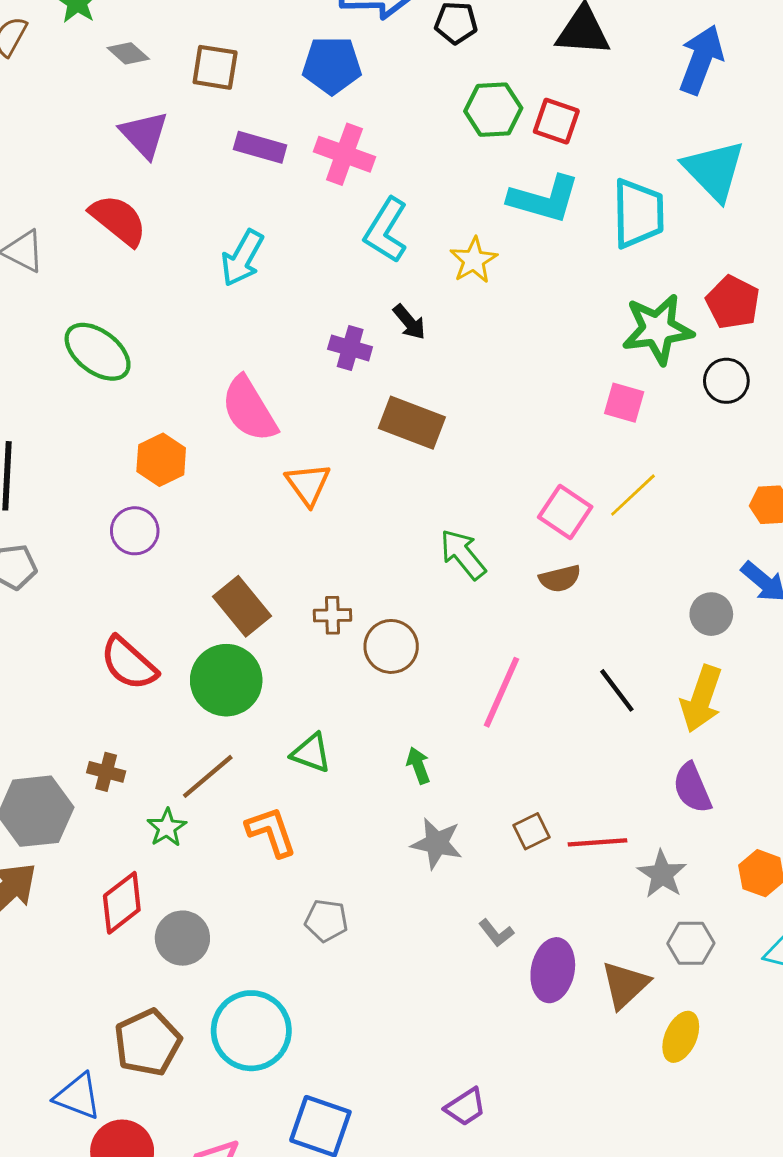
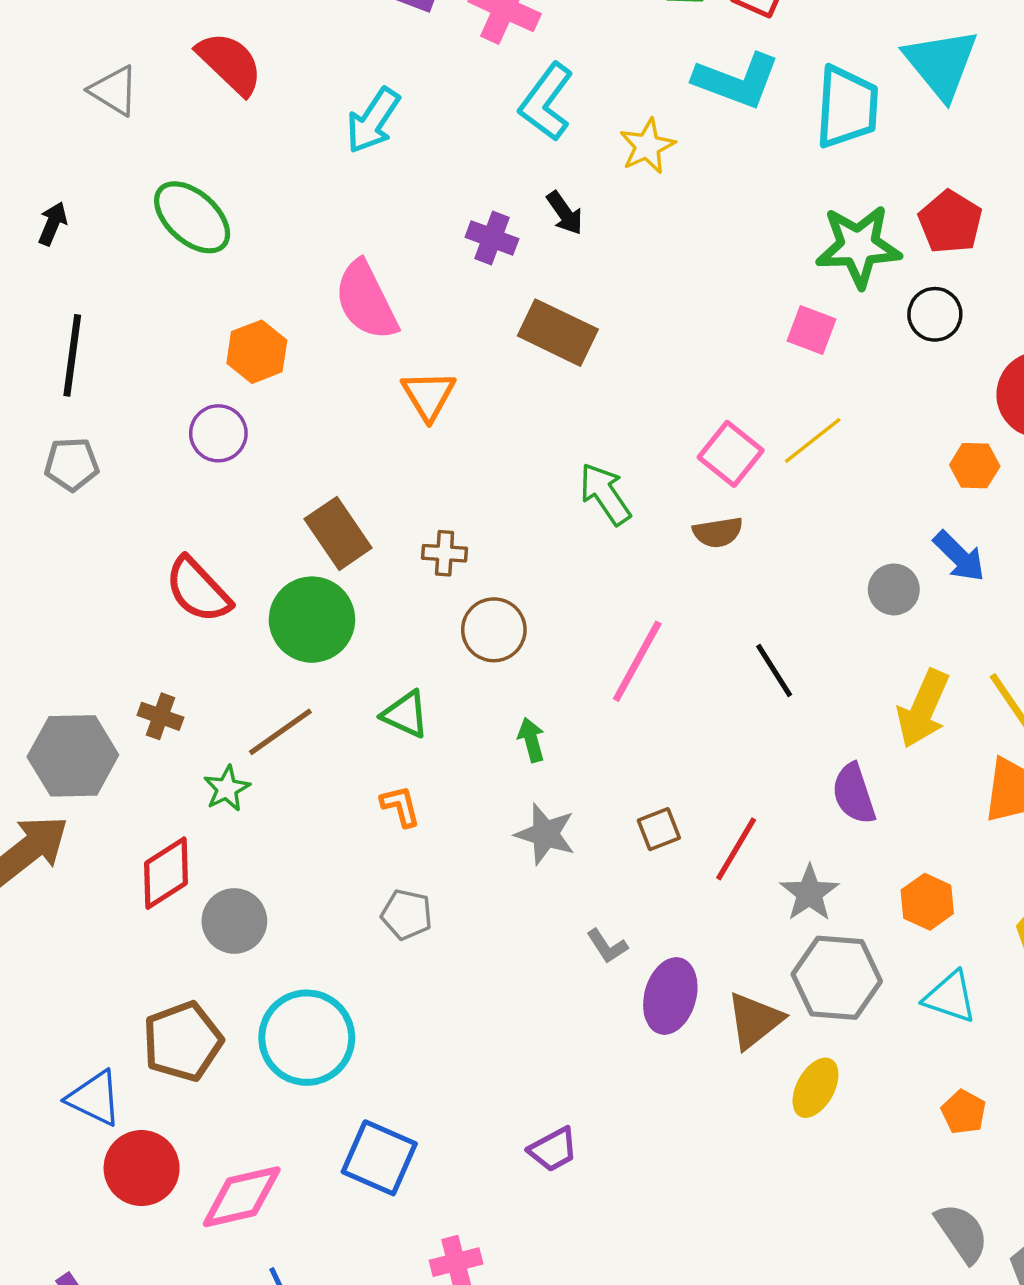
brown circle: (391, 646) -> (494, 630), moved
yellow arrow: (701, 699) -> (923, 709), moved
orange L-shape: (271, 832) -> (400, 806), moved, size x0.7
red line: (597, 842) -> (736, 849), turned -60
gray hexagon: (691, 943) -> (837, 978), size x1.6

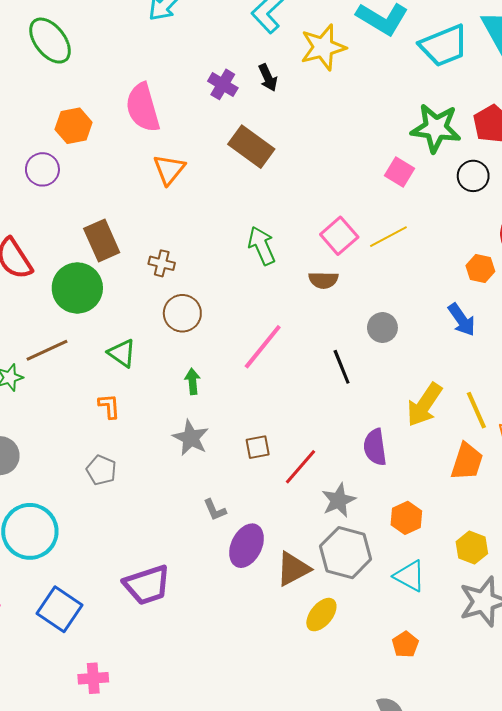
cyan trapezoid: (847, 107) -> (444, 46), turned 54
yellow star: (647, 146) -> (323, 47), size x1.4
gray circle: (894, 589) -> (382, 328), moved
purple trapezoid: (553, 1149) -> (147, 585), moved, size x1.6

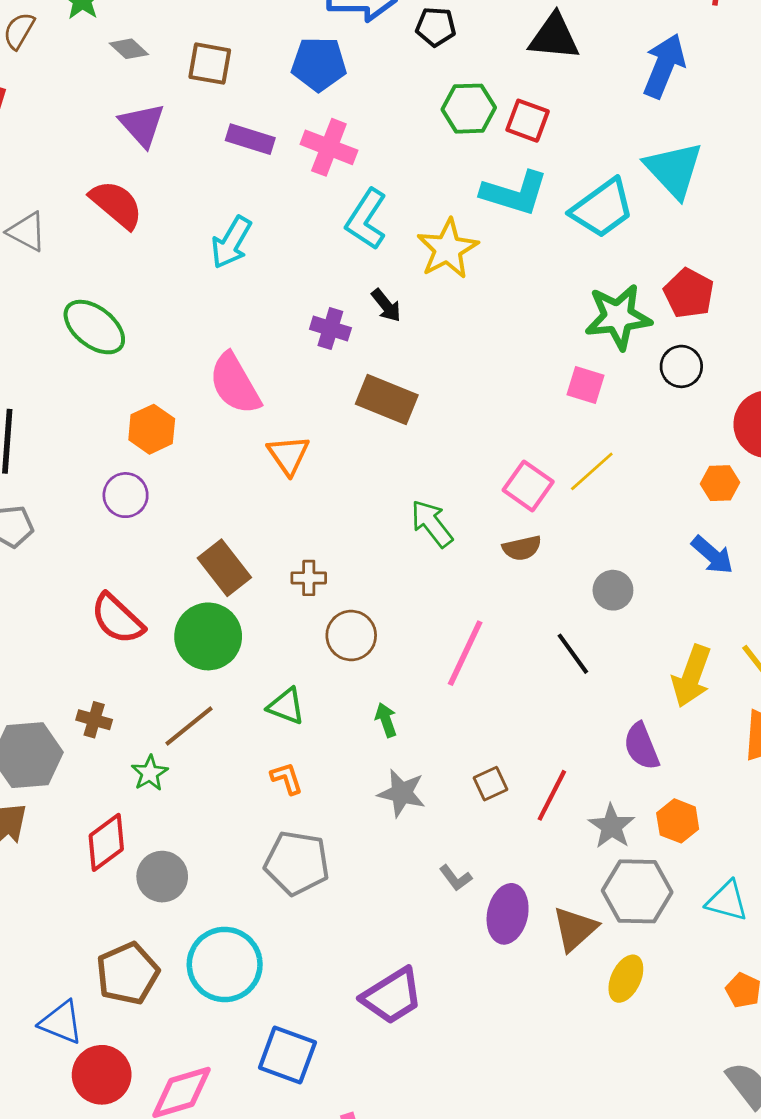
gray pentagon: (101, 470) -> (297, 863), size x1.6
orange hexagon: (406, 518) -> (678, 821), moved

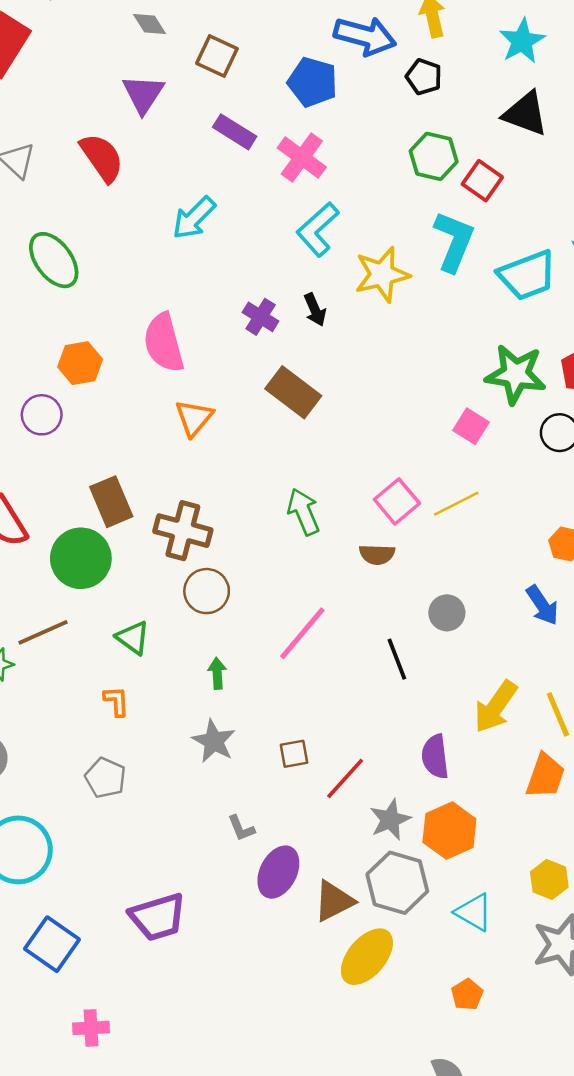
cyan L-shape: (514, 193) -> (454, 241), turned -100
brown cross: (309, 578) -> (183, 531), size x1.8
orange hexagon: (678, 821) -> (449, 831), size x1.4
gray pentagon: (297, 863) -> (105, 778), size x0.7
yellow ellipse: (626, 979) -> (367, 957), size x1.4

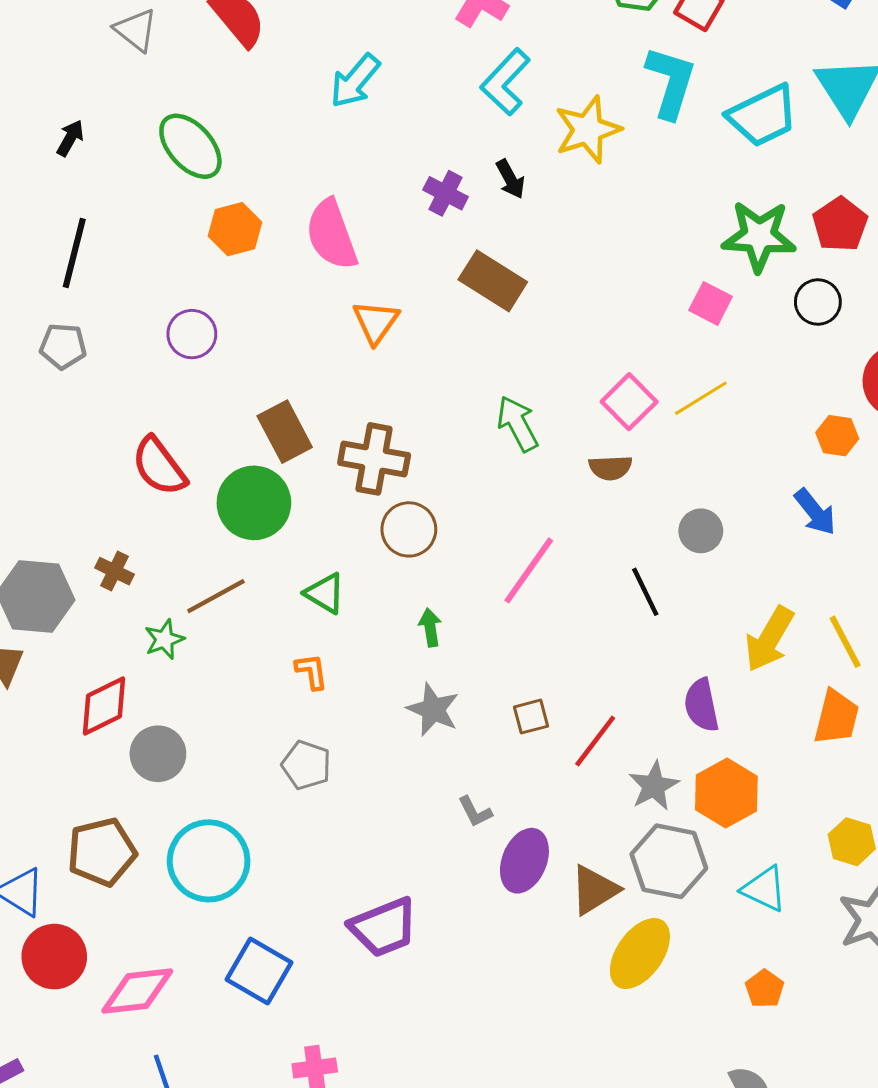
orange hexagon: (80, 363) -> (235, 229), moved

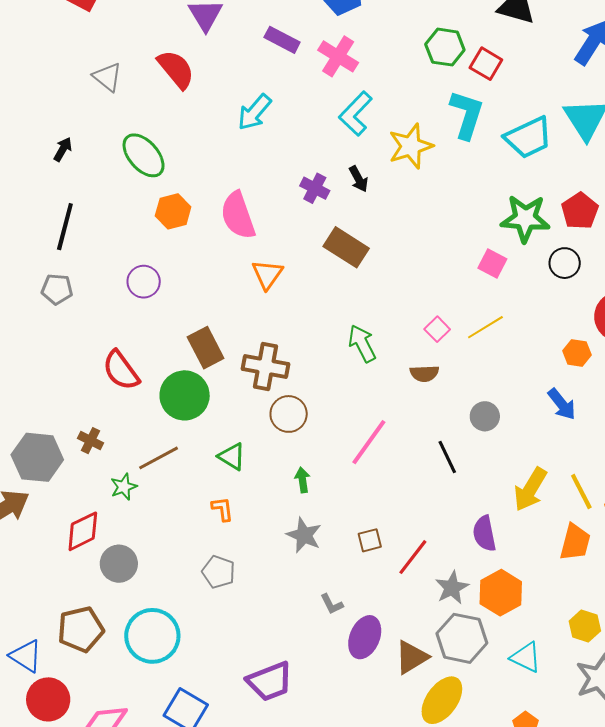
pink square: (629, 402) -> (437, 329), size x0.7

